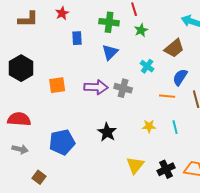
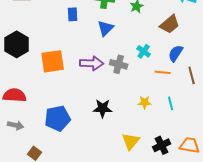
cyan cross: (147, 66) -> (144, 51), moved
orange square: (57, 85) -> (53, 61), size x1.4
black star: (107, 132) -> (103, 108), turned -30

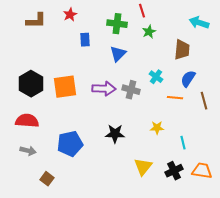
brown trapezoid: (170, 24) -> (182, 50), turned -45
black hexagon: (17, 44) -> (31, 84), moved
cyan line: (171, 103) -> (183, 143), moved

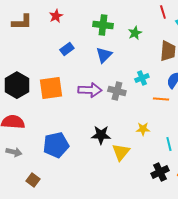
red line: (142, 11) -> (163, 12), moved
blue rectangle: (85, 40) -> (67, 49), moved, turned 56
cyan cross: (156, 77) -> (142, 78), turned 32
yellow triangle: (143, 167) -> (121, 152), moved

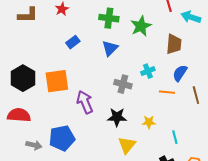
green star: (135, 33) -> (141, 26), size x1.5
purple arrow: (90, 90) -> (85, 102), moved, turned -115
black star: (101, 135) -> (117, 117), moved
gray arrow: (14, 152) -> (34, 145), moved

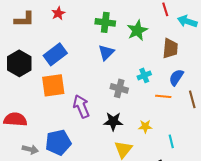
blue rectangle: (73, 42) -> (55, 54), moved, size x1.6
black hexagon: (23, 78) -> (19, 63), moved

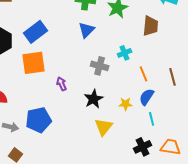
blue semicircle: (176, 77) -> (147, 97), moved
orange line: (163, 96) -> (144, 74), turned 63
purple arrow: (81, 106) -> (62, 84), size x0.6
black star: (113, 121) -> (94, 99), turned -30

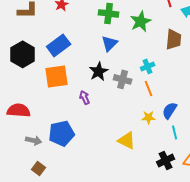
orange line: (144, 74) -> (149, 88), moved
black star: (94, 99) -> (99, 71), moved
yellow triangle: (104, 127) -> (127, 140), turned -42

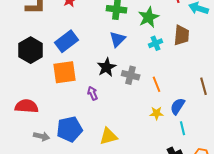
cyan cross: (148, 66) -> (156, 43), moved
yellow triangle: (127, 140) -> (109, 136), moved, turned -42

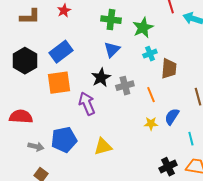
brown trapezoid: (182, 35) -> (169, 69), moved
gray cross: (131, 75) -> (125, 86), turned -30
purple arrow: (93, 93) -> (87, 104), size x1.6
cyan line: (183, 128) -> (191, 139), moved

